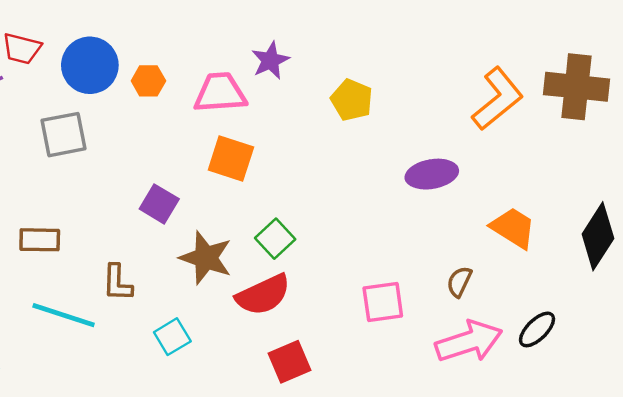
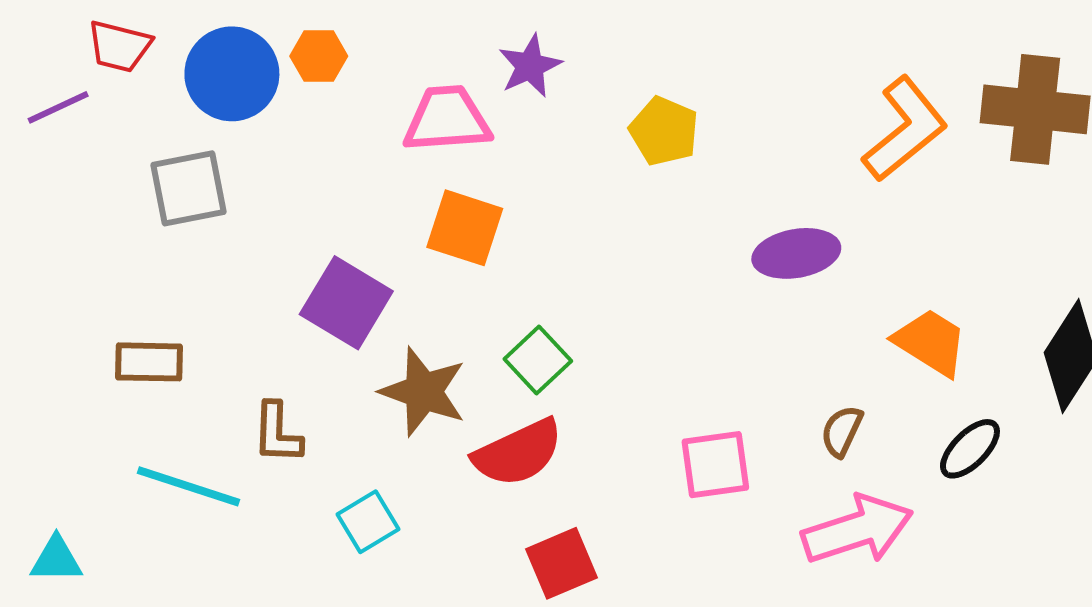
orange hexagon: (148, 81) -> (319, 56), moved
purple square: (159, 204) -> (346, 303), size x1.4
black ellipse: (537, 329) -> (970, 449), moved

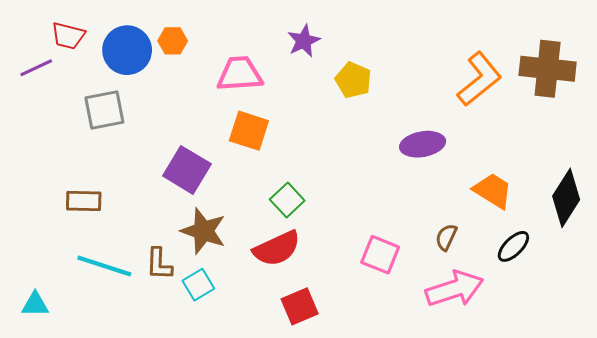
purple star: (530, 66) -> (304, 41), moved
brown star: (423, 392) -> (204, 231), moved
brown L-shape: (277, 433) -> (159, 264), moved
pink square: (715, 465) -> (380, 255), turned 30

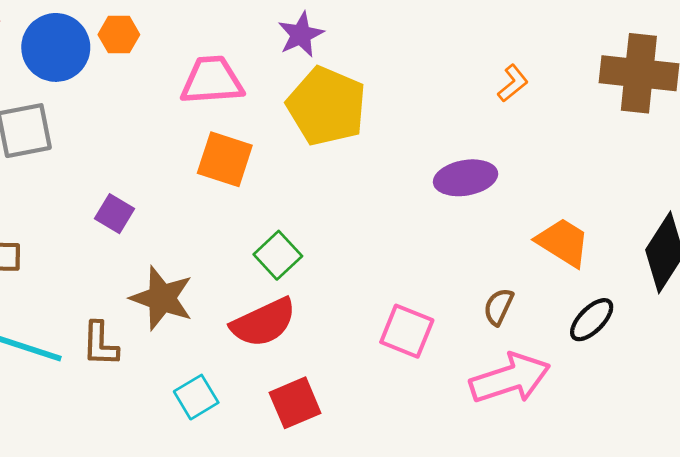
orange L-shape: (479, 79) -> (513, 83), moved, size x0.5
yellow pentagon: (353, 80) -> (327, 106), moved, size x1.6
purple square: (187, 170) -> (115, 214), moved, size x0.6
cyan square: (198, 285) -> (196, 397), moved

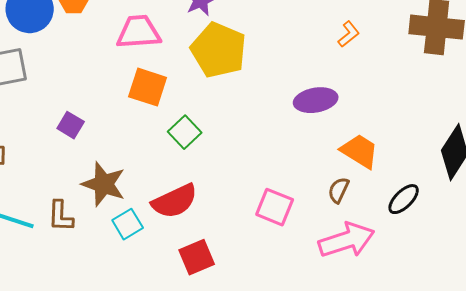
orange trapezoid: (563, 242) -> (360, 151), moved
green square: (278, 255) -> (185, 132), moved
cyan square: (196, 397) -> (128, 224), moved

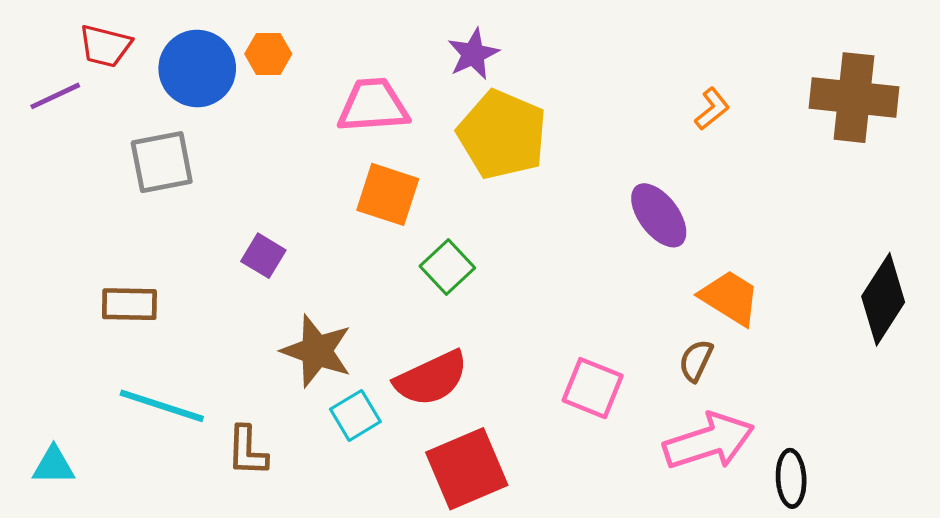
purple ellipse: (316, 100) -> (659, 215), turned 63
black ellipse: (404, 199) -> (791, 478), moved, turned -48
brown L-shape: (61, 216) -> (247, 451), moved
red square: (197, 257) -> (467, 469), size x1.4

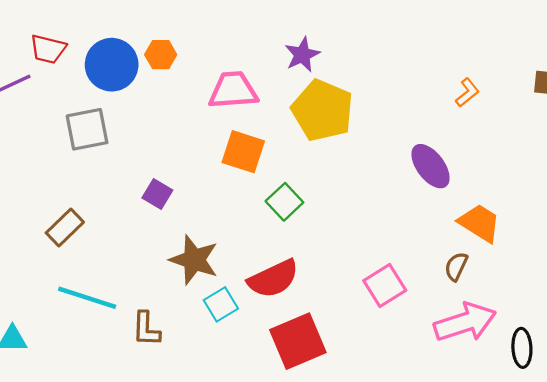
brown rectangle: (129, 304) -> (65, 227), turned -45
pink square: (593, 388) -> (385, 285), turned 36

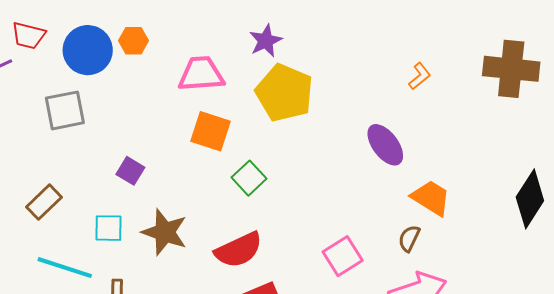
cyan square: (221, 304) -> (109, 228), moved, turned 32

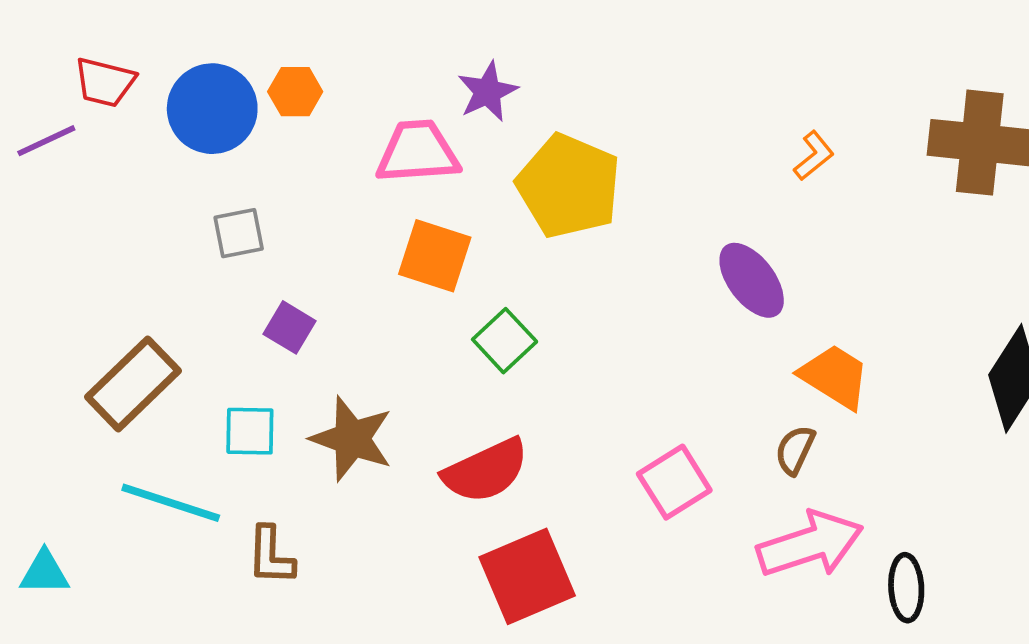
purple star: (266, 41) -> (488, 92), moved
gray square: (65, 110) -> (239, 233), moved, size x0.7
brown rectangle: (44, 202) -> (133, 384), size x1.4

